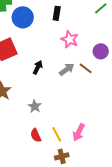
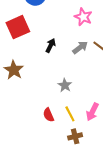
gray star: (35, 106) -> (65, 85), moved

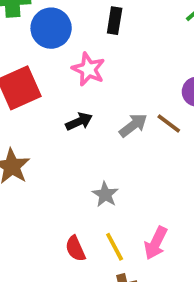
pink star: (83, 17) -> (88, 69), moved
black arrow: (51, 45) -> (79, 122), turned 40

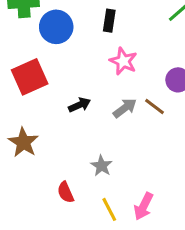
pink star: (88, 69) -> (123, 61), moved
red semicircle: (75, 249) -> (66, 192), moved

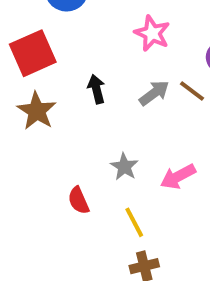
black arrow: (80, 105) -> (96, 89), turned -80
brown star: (23, 142) -> (37, 111), moved
pink arrow: (144, 206) -> (178, 177), moved, turned 36

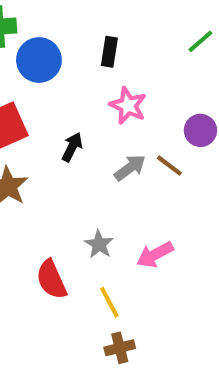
black arrow: (96, 89) -> (72, 147), moved, turned 40
red semicircle: (79, 200) -> (51, 279), size x1.4

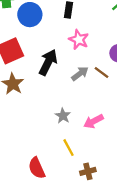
black arrow: (72, 147) -> (48, 62), size x1.6
red semicircle: (51, 279) -> (37, 168), moved
brown cross: (120, 348) -> (88, 171), moved

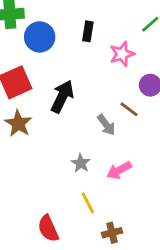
pink star: (79, 40) -> (122, 54), moved, turned 30
gray arrow: (80, 74) -> (106, 125), moved, turned 90

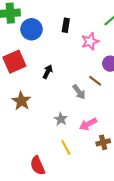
black arrow: (62, 97) -> (48, 72), size x0.6
brown star: (18, 123) -> (21, 101), moved
brown cross: (112, 233) -> (103, 142), moved

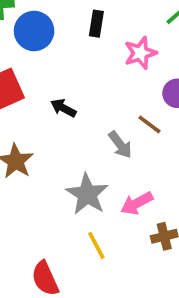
black arrow: (48, 72) -> (63, 108), turned -88
gray star: (61, 119) -> (87, 194), size x1.6

